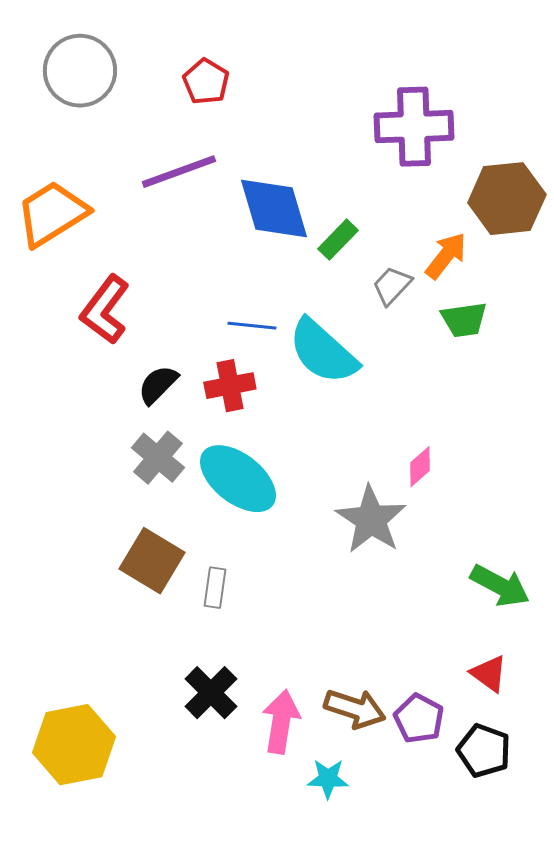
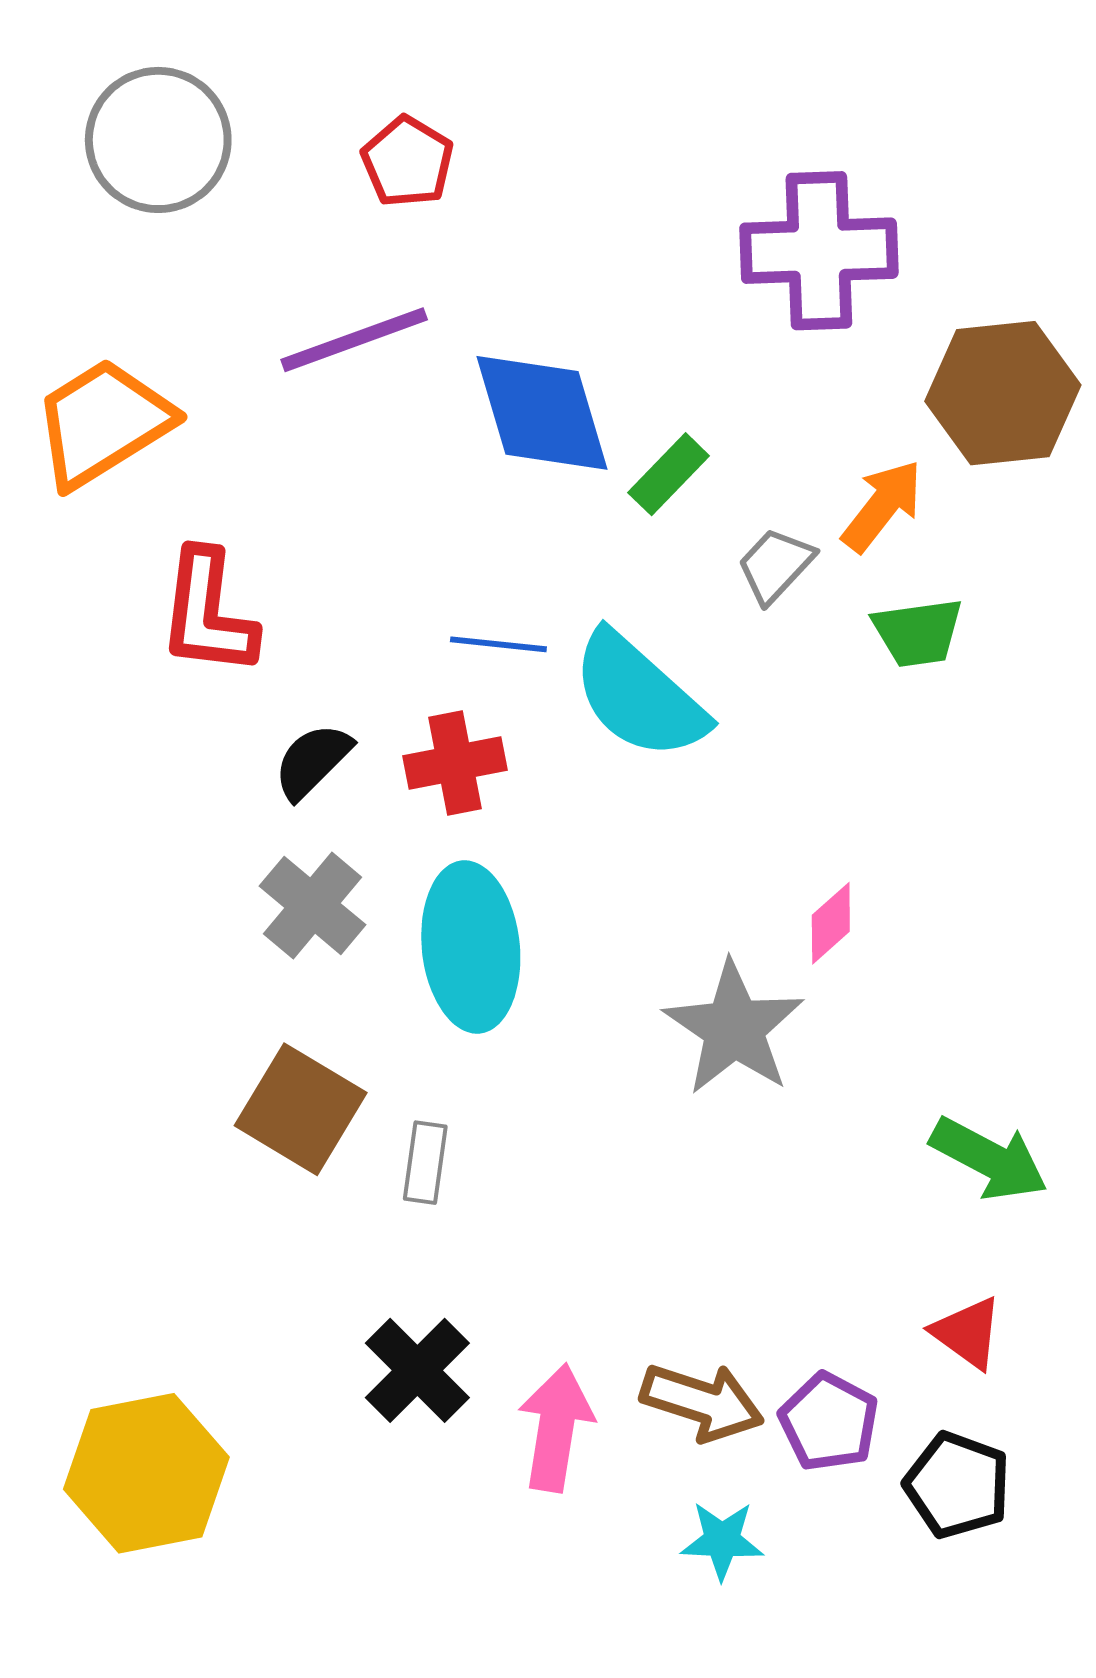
red L-shape: (105, 310) -> (208, 613), turned -30
cyan ellipse: (238, 479) -> (471, 947), turned 46
cyan star: (328, 779) -> (722, 1540), moved

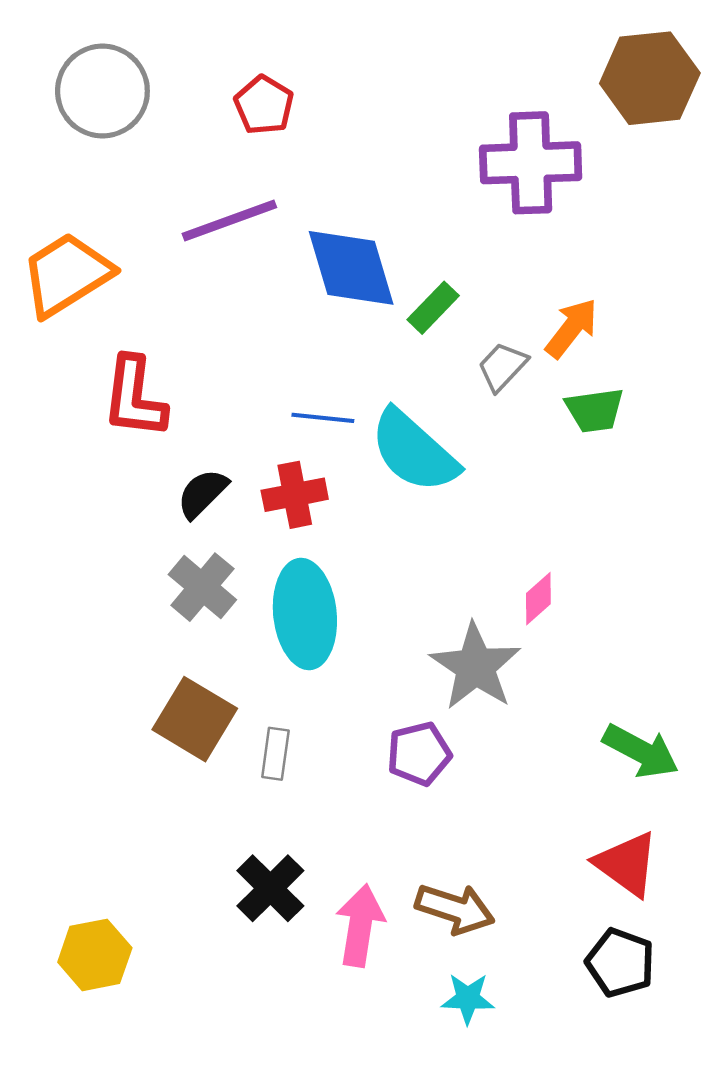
brown hexagon: (1003, 393) -> (650, 78), moved
red triangle: (967, 1333) -> (627, 864), size x1.4
purple pentagon: (829, 1422) -> (419, 754), moved, turned 30
yellow hexagon: (146, 1473) -> (95, 955), size x0.7

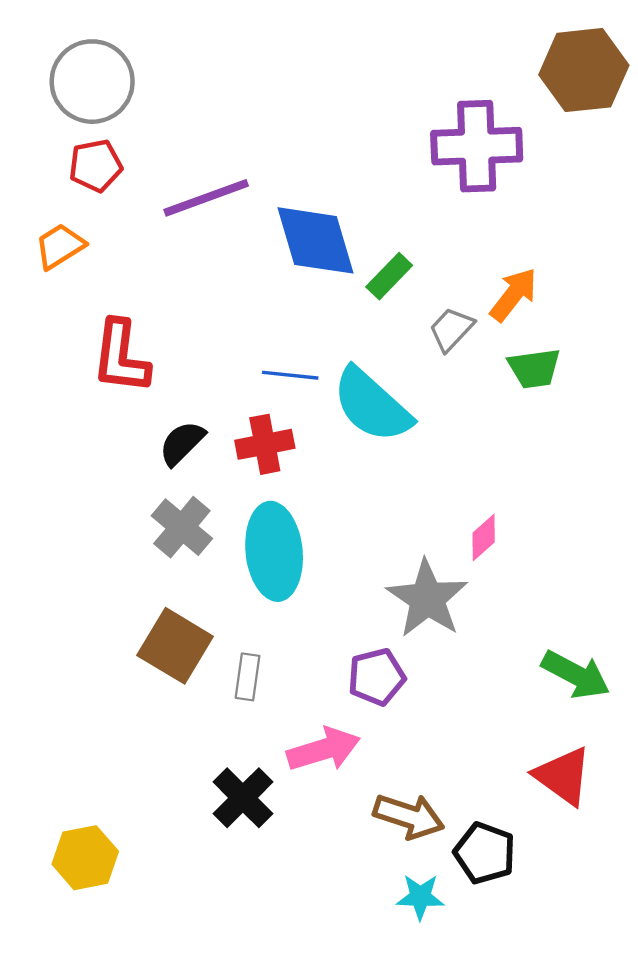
red pentagon: (264, 105) -> (96, 166), moved, turned 30
orange trapezoid: (67, 274) -> (60, 246), size x0.6
pink arrow: (360, 925) -> (324, 749), moved, turned 64
black pentagon: (620, 963) -> (485, 853), moved

